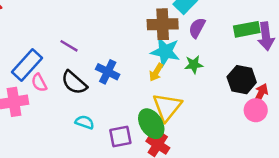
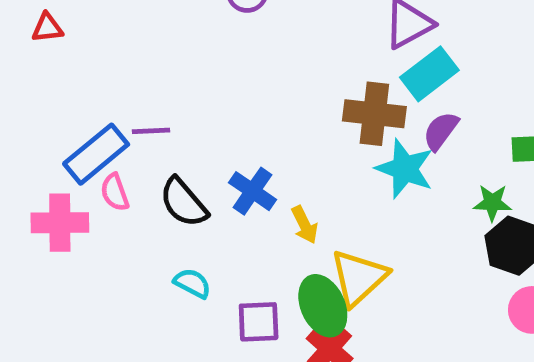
purple line: (69, 46) -> (151, 131), moved, turned -42
cyan star: (165, 52) -> (405, 169), moved
green star: (194, 65) -> (492, 203), moved
yellow arrow: (156, 72) -> (305, 225), moved, turned -66

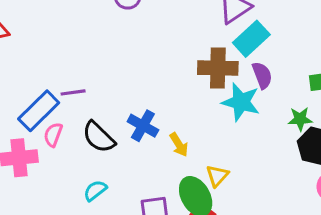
purple semicircle: (441, 131) -> (262, 75), turned 128
pink semicircle: (115, 192) -> (53, 135), turned 45
yellow triangle: (359, 278) -> (217, 176), size x0.6
cyan semicircle: (192, 283) -> (95, 190), moved, turned -60

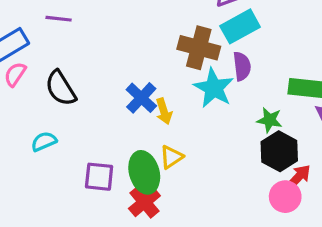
purple line: (73, 92) -> (59, 19), moved
blue cross: (143, 126) -> (141, 98), moved
yellow arrow: (179, 145) -> (164, 111), moved

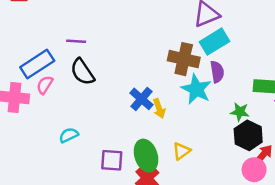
black semicircle: (61, 88) -> (82, 72), moved
yellow triangle: (171, 157) -> (181, 151), moved

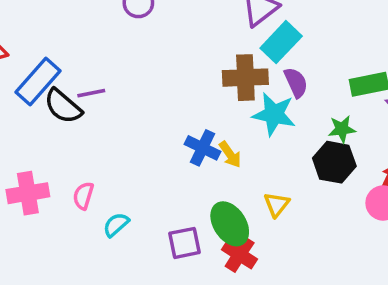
blue rectangle: (37, 64) -> (38, 81), moved
black semicircle: (82, 72) -> (63, 106), moved
pink semicircle: (45, 85) -> (83, 196), moved
black hexagon: (248, 135) -> (334, 162), moved

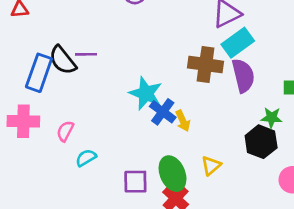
blue rectangle: (38, 81) -> (39, 73), moved, turned -33
purple semicircle: (296, 83) -> (243, 76), size x1.4
cyan star: (274, 114) -> (146, 93), moved

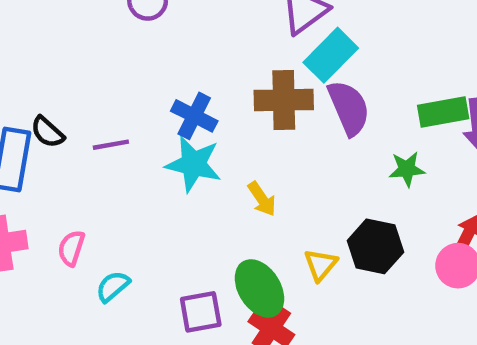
purple line: (86, 54) -> (111, 145), moved
black semicircle: (63, 60) -> (48, 132), size x0.7
blue cross: (163, 112) -> (194, 116), moved
black hexagon: (261, 142) -> (375, 246), moved

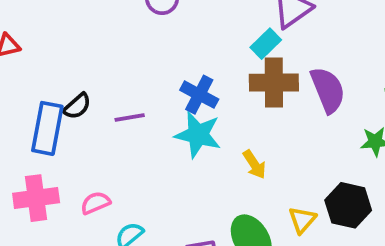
cyan rectangle: (331, 55) -> (266, 44), moved, size x0.7
black semicircle: (48, 132) -> (77, 106), turned -84
pink semicircle: (71, 248) -> (95, 203), turned 48

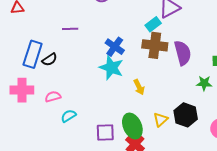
black semicircle: (77, 106) -> (50, 60), moved
purple line: (130, 117) -> (70, 29), moved

